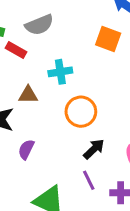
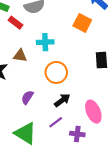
purple semicircle: (26, 149) -> (27, 97), moved
purple line: (89, 180) -> (56, 122), turned 72

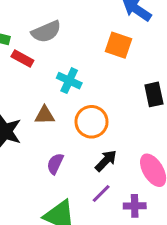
cyan cross: (45, 42) -> (69, 81), turned 35
brown triangle: (20, 56) -> (45, 115), moved

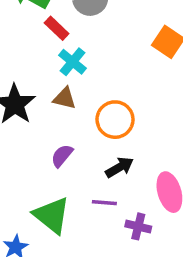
cyan cross: (69, 81) -> (73, 62), moved
purple line: (101, 194) -> (104, 203), turned 35

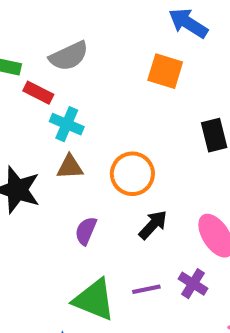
purple line: (104, 203) -> (146, 289), moved
purple cross: (138, 226) -> (193, 284), turned 35

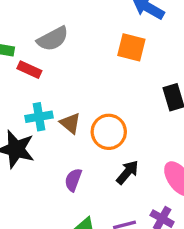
cyan cross: (67, 124) -> (39, 117), moved, turned -30
brown triangle: (70, 167) -> (70, 123), moved, turned 45

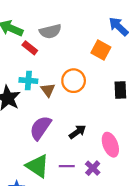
orange circle: (109, 132) -> (74, 81), moved
purple semicircle: (73, 180) -> (40, 128), size x1.6

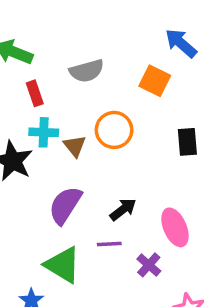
gray semicircle: (50, 31) -> (87, 71), moved
red rectangle: (30, 48) -> (35, 93), moved, turned 35
purple line: (67, 166) -> (109, 244), moved

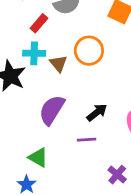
red rectangle: (35, 93) -> (39, 23), moved, turned 60
green triangle: (63, 265) -> (38, 157), moved, size x0.7
purple cross: (149, 265) -> (117, 175), moved

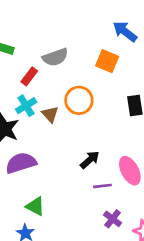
cyan cross: (34, 53) -> (26, 106), turned -30
purple semicircle: (52, 110) -> (21, 163), moved, turned 44
purple line: (87, 140) -> (102, 186), moved

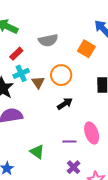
red rectangle: (29, 76) -> (16, 54), moved
black arrow: (90, 160) -> (65, 104), moved
green triangle: (35, 206) -> (37, 152), moved

